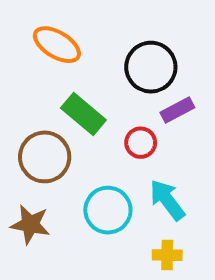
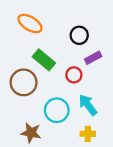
black circle: (151, 67) -> (79, 35), size x0.7
brown star: (30, 224) -> (31, 133), moved

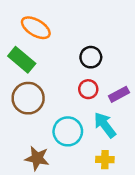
black circle: (79, 35) -> (91, 57), moved
purple rectangle: (93, 58) -> (119, 94), moved
green rectangle: (44, 60) -> (22, 60), moved

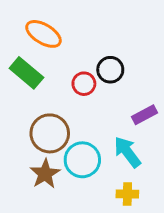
red circle: (88, 89) -> (84, 84), moved
brown circle: (28, 98) -> (50, 133), moved
brown star: (37, 158) -> (45, 174), moved, turned 30

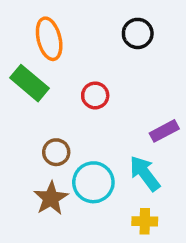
orange ellipse: (44, 34) -> (49, 39), turned 45
black circle: (110, 70) -> (138, 33), moved
brown circle: (50, 133) -> (56, 152), size x0.6

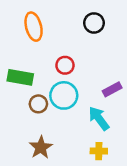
green rectangle: (30, 83) -> (20, 77), moved, turned -30
cyan circle: (93, 182) -> (64, 95), moved
brown star: (51, 198) -> (41, 147), moved

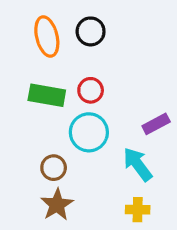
black circle: (94, 23) -> (91, 31), moved
green rectangle: (20, 77) -> (47, 95), moved
brown circle: (38, 104) -> (54, 168), moved

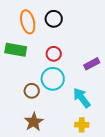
green rectangle: (47, 95) -> (16, 50), moved
purple rectangle: (156, 124) -> (92, 64), moved
brown circle: (54, 168) -> (32, 91), moved

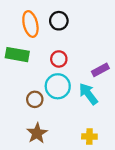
cyan arrow: (82, 98) -> (88, 94), moved

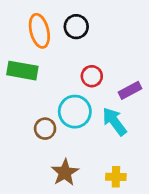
red circle: (59, 59) -> (92, 76), moved
brown star: (37, 133) -> (65, 173), moved

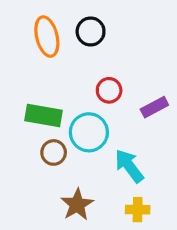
green rectangle: (22, 71) -> (43, 116), moved
cyan arrow: (114, 122) -> (129, 166), moved

